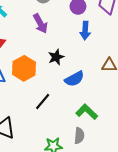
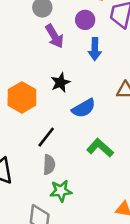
purple arrow: (40, 23) -> (54, 36), moved
gray semicircle: (79, 136) -> (49, 165), moved

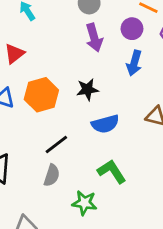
green star: (61, 191) -> (84, 203), moved

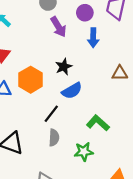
blue semicircle: (105, 124) -> (72, 91), moved

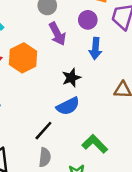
black star: (64, 67) -> (71, 78), moved
orange hexagon: (31, 80) -> (23, 58), moved

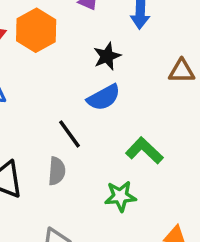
black line: (43, 131) -> (70, 134), turned -75
gray semicircle: (45, 157) -> (57, 171), moved

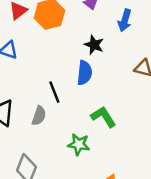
black star: (107, 56) -> (94, 45), turned 30
blue semicircle: (104, 97) -> (84, 73), turned -70

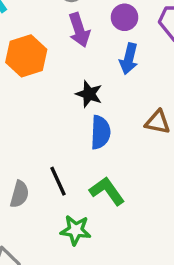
blue semicircle: (84, 73) -> (100, 132), moved
black line: (54, 92) -> (58, 181), moved

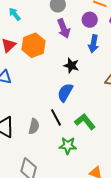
blue semicircle: (100, 132) -> (65, 93), moved, turned -150

